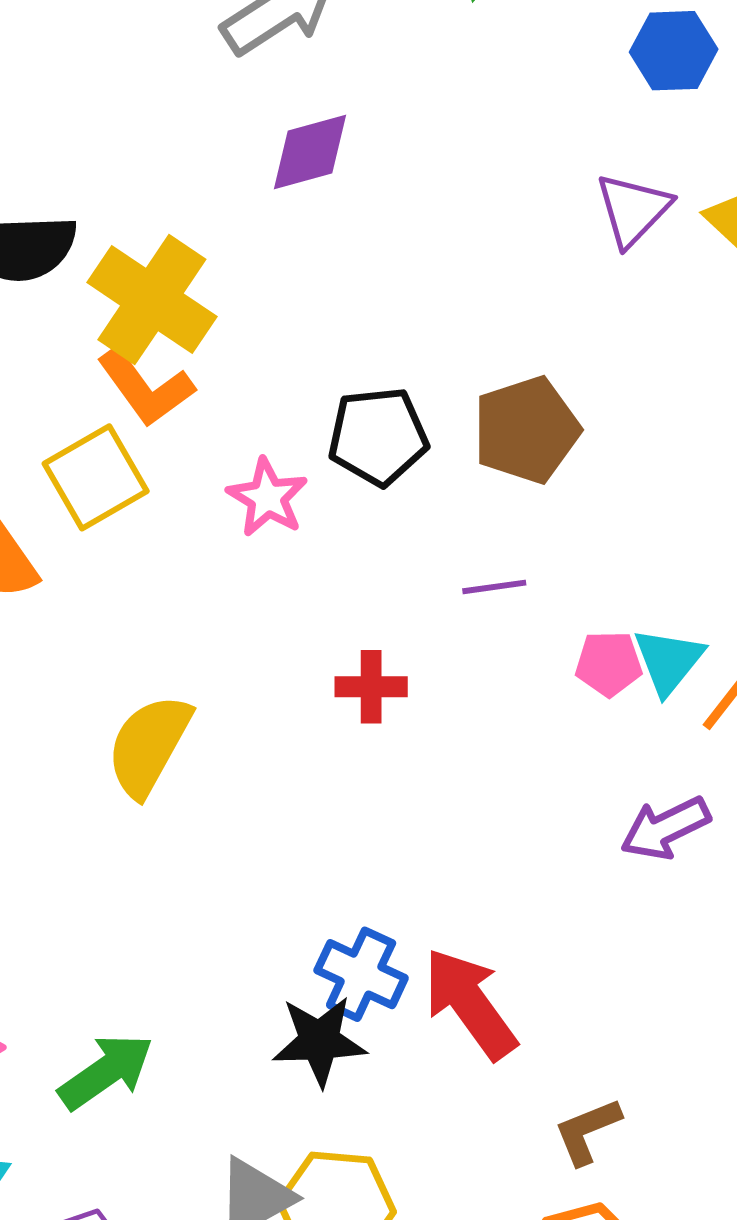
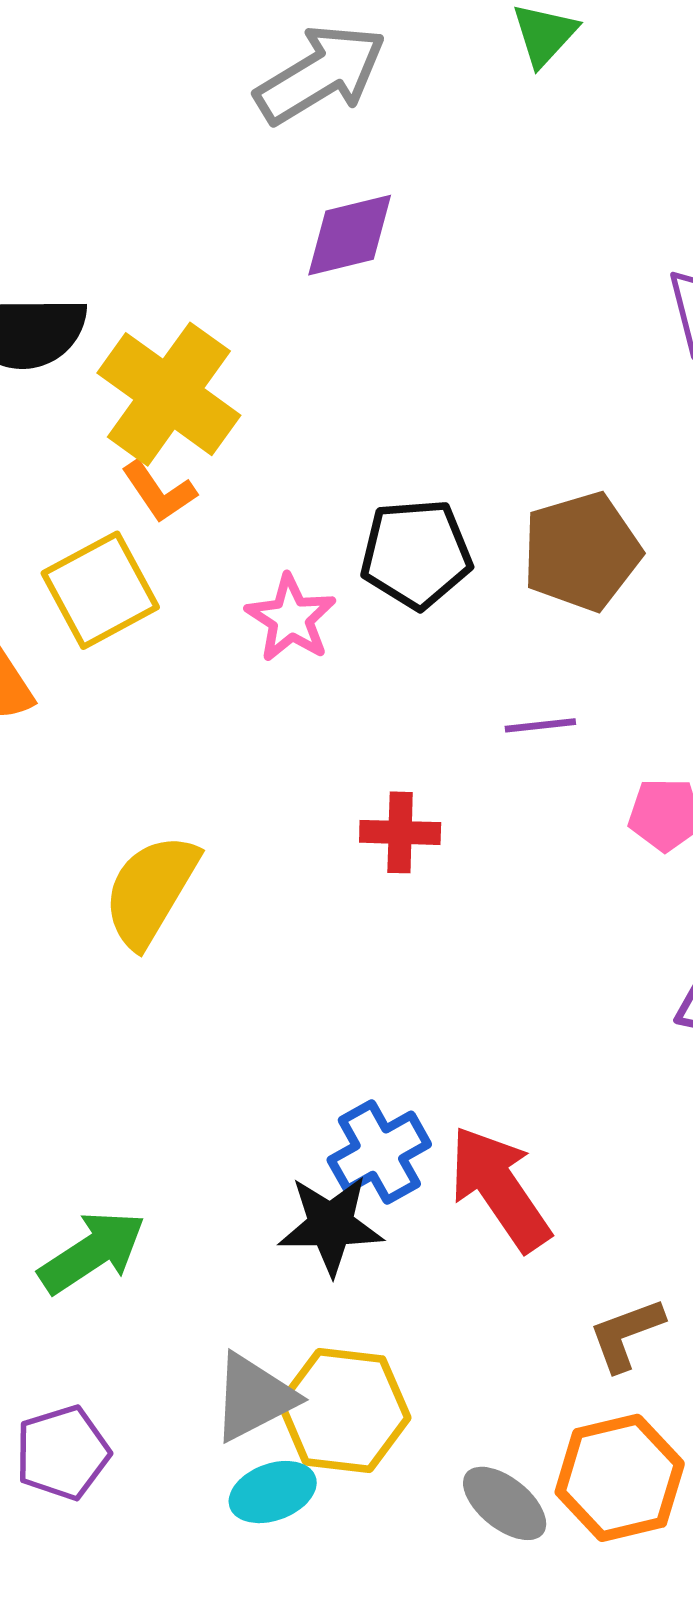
orange L-shape: (146, 387) -> (159, 492), size x0.7
blue cross: (361, 974) -> (379, 1152), turned 34

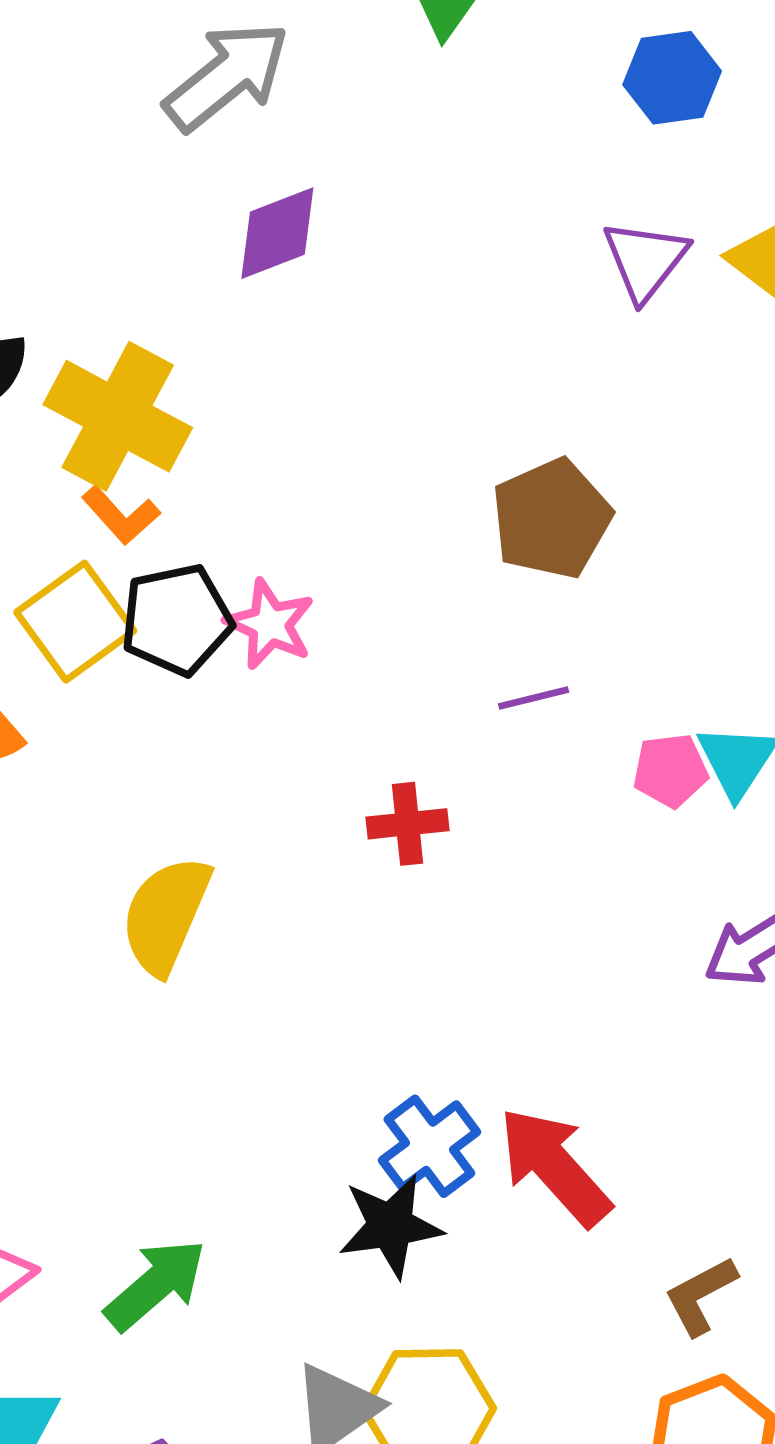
black pentagon: (416, 554) -> (177, 620), moved

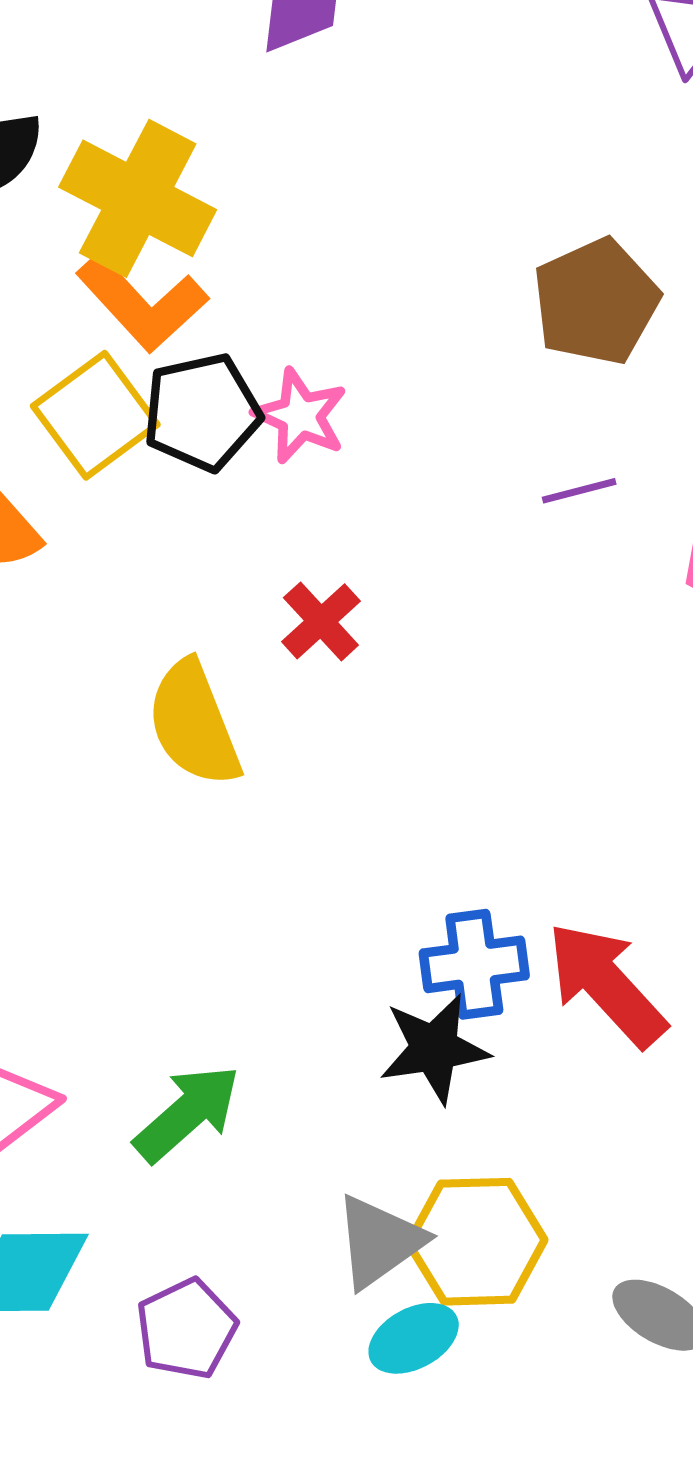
orange L-shape: (121, 515) -> (142, 303), size x1.6
red cross: (408, 824) -> (321, 621), moved, turned -36
yellow semicircle: (166, 915) -> (194, 724), turned -44
blue cross: (429, 1146) -> (474, 964), turned 30

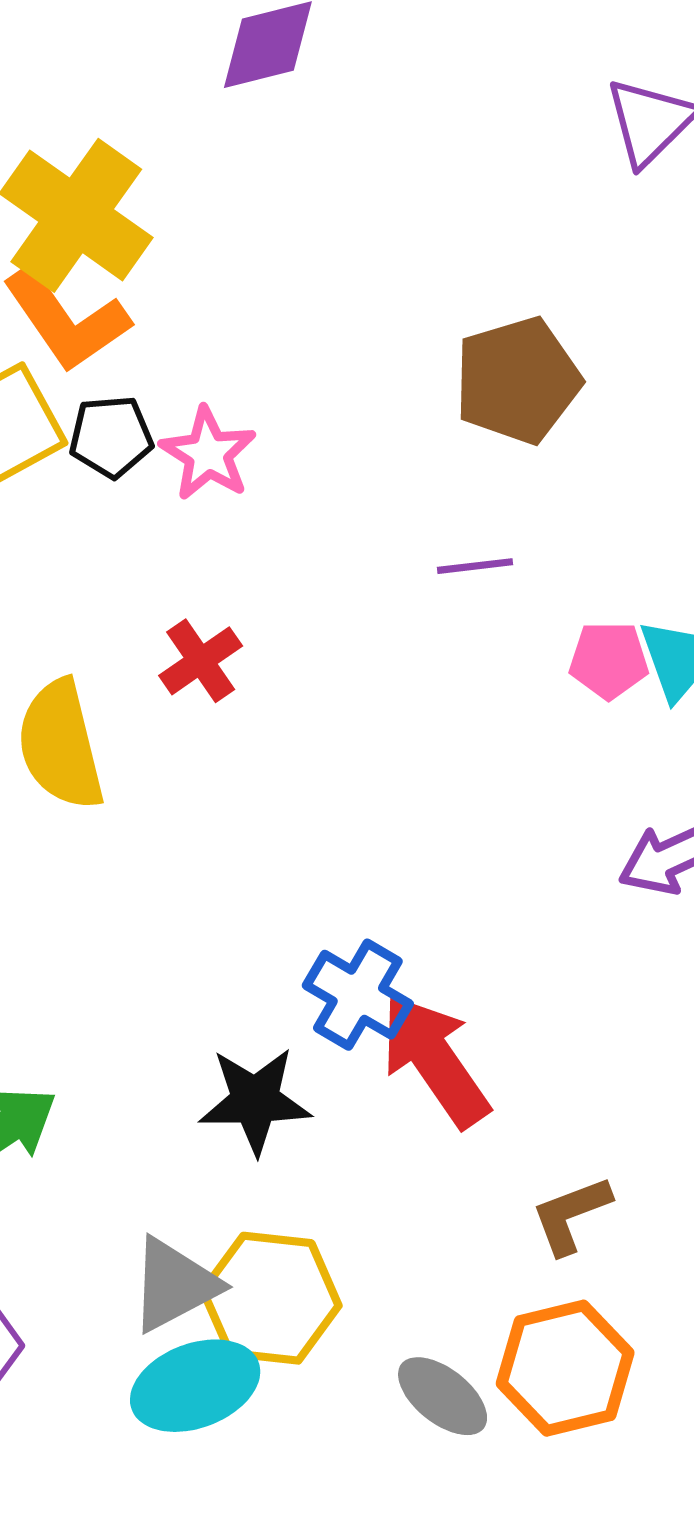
black pentagon: (202, 412) -> (111, 437), size x0.7
blue cross: (474, 964) -> (358, 995), moved, turned 30
cyan ellipse: (414, 1338) -> (195, 1386), size x1.4

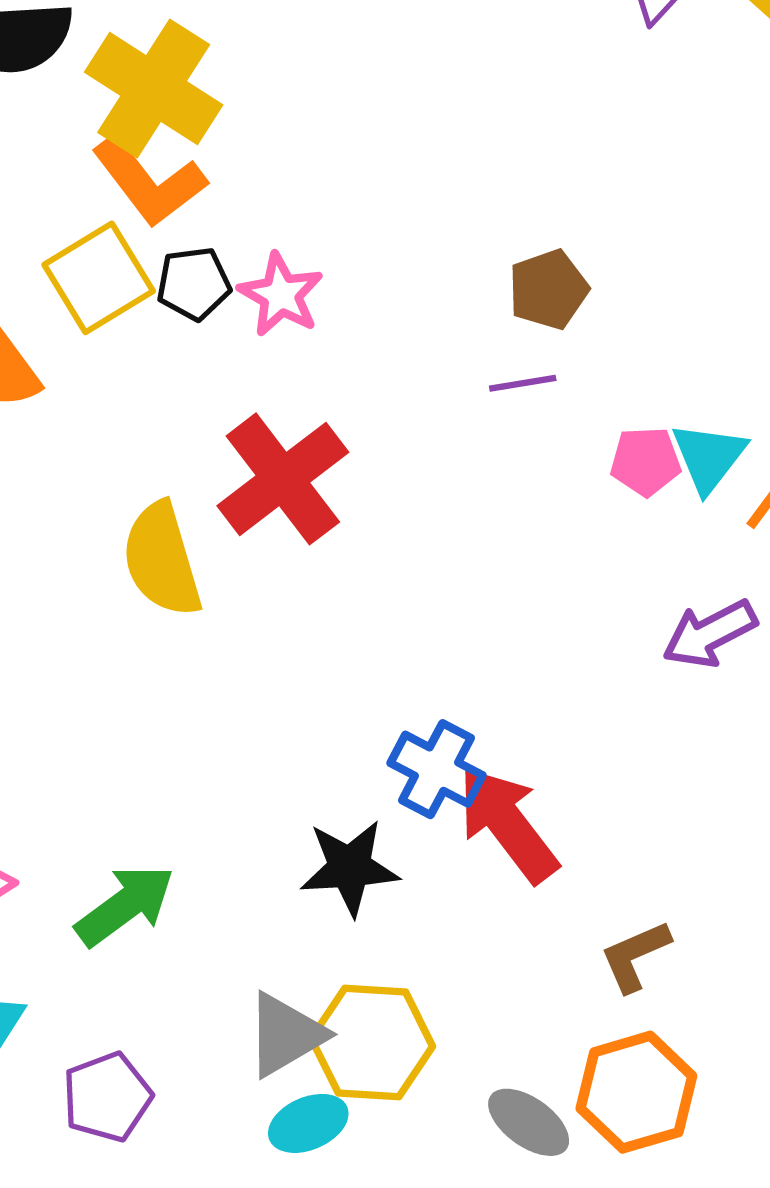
brown pentagon: (517, 380) -> (548, 289), moved, size x0.7
red cross: (201, 661) -> (283, 479), size x1.8
cyan ellipse: (195, 1386) -> (308, 1123), size x0.7

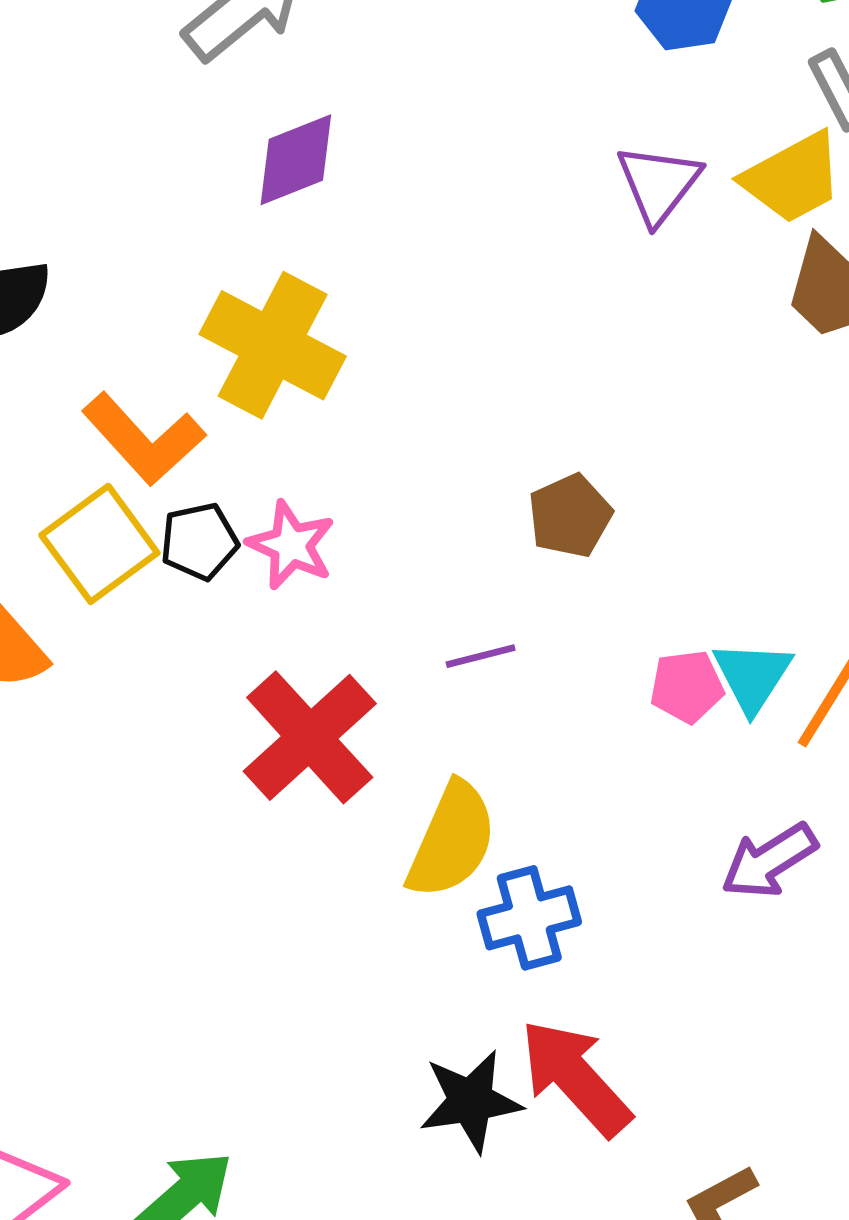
yellow cross: (154, 88) -> (273, 345), moved
purple line: (523, 383) -> (481, 656), moved
yellow semicircle: (162, 560) -> (452, 840), moved, turned -135
blue cross: (437, 769) -> (529, 918), moved, turned -38
black star: (350, 868) -> (471, 1101), moved

